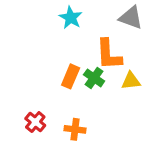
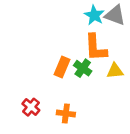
cyan star: (71, 18) -> (94, 15), moved

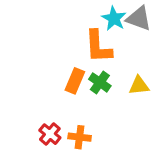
orange L-shape: (96, 48) -> (98, 47), moved
red cross: (31, 107) -> (50, 134), moved

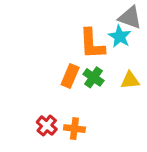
cyan star: (114, 18) -> (120, 36), moved

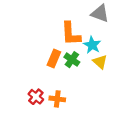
cyan star: (120, 36) -> (92, 45), moved
yellow triangle: (130, 80) -> (100, 62), turned 48

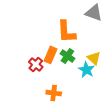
cyan star: (92, 45) -> (86, 70), moved
red cross: (36, 97) -> (36, 64), moved

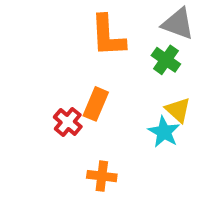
orange L-shape: (66, 32) -> (108, 36), moved
green cross: (67, 56) -> (166, 60), moved

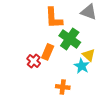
green cross: (166, 60) -> (70, 39), moved, size x1.5
orange cross: (102, 176) -> (63, 87), moved

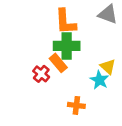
green cross: (70, 39) -> (67, 46), moved, turned -35
orange rectangle: (48, 52) -> (58, 63), turned -63

